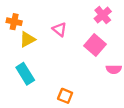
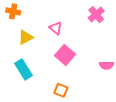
orange cross: (14, 22) -> (13, 11), moved
pink square: (95, 45) -> (65, 55), moved

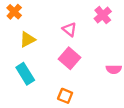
orange cross: (13, 11) -> (14, 12), turned 32
pink triangle: (56, 28) -> (69, 29), moved

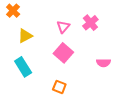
pink cross: (103, 15) -> (90, 23), moved
pink triangle: (69, 29) -> (63, 27), turned 32

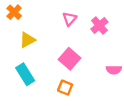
pink triangle: (63, 27) -> (69, 19), moved
orange square: (59, 87) -> (65, 88), moved

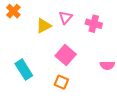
pink cross: (99, 25) -> (94, 24), turned -35
yellow triangle: (27, 40) -> (44, 26), moved

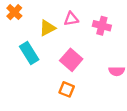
pink triangle: (66, 17) -> (71, 19), turned 40
cyan rectangle: (24, 70) -> (29, 53), moved

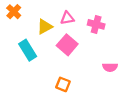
pink square: (71, 60) -> (67, 45), moved

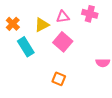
orange cross: (14, 12) -> (13, 24), moved
pink cross: (96, 24) -> (90, 14), moved

